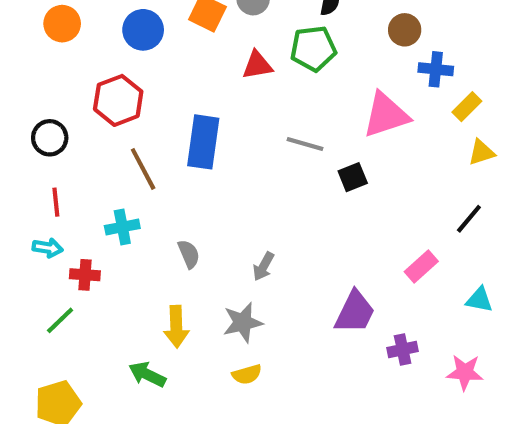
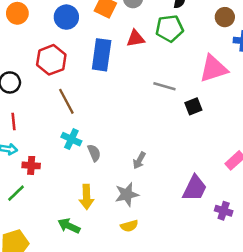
blue rectangle: (203, 142) -> (102, 55), moved
cyan cross: (122, 227) -> (71, 139), moved, turned 36
purple cross: (403, 349) -> (224, 211), turned 30

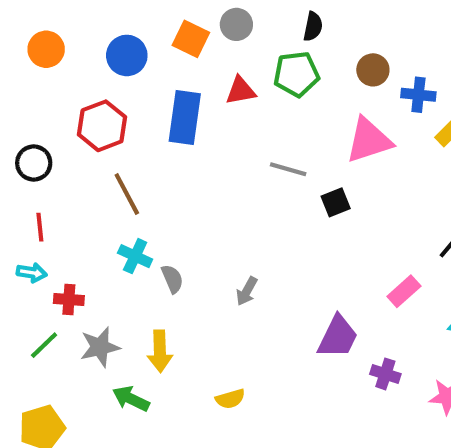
brown circle: (225, 17) -> (373, 70), moved
gray star: (127, 194) -> (100, 347), moved

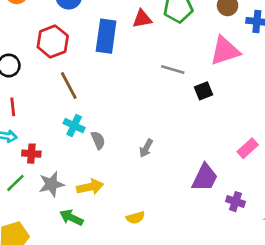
yellow arrow: (160, 351) -> (90, 187), turned -100

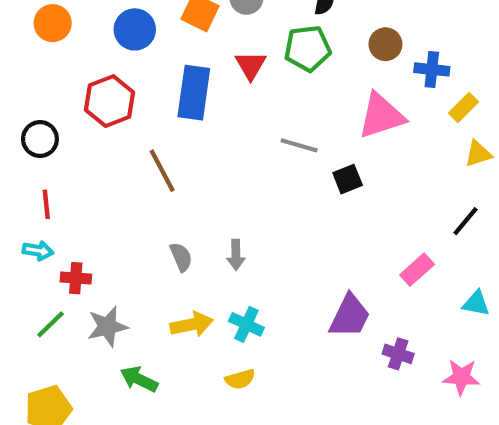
red triangle: (142, 19) -> (251, 65), turned -50
brown line: (69, 85) -> (162, 171), moved
cyan cross: (74, 126) -> (246, 324), moved
gray arrow: (146, 148) -> (236, 255), moved, turned -30
yellow arrow: (90, 187) -> (192, 324), moved

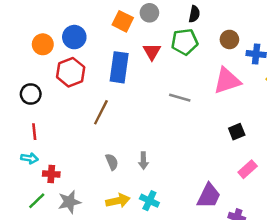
orange circle: (53, 23) -> (43, 44), moved
blue circle: (135, 29) -> (74, 37), moved
brown line: (162, 171) -> (101, 112), turned 55
black square: (348, 179) -> (237, 132), moved

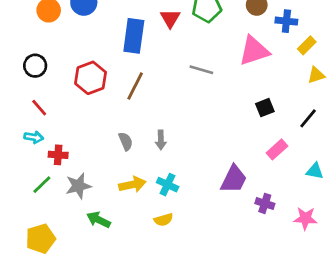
red hexagon: (71, 72) -> (91, 78), moved
brown line: (101, 112) -> (135, 86), moved
red line: (34, 132) -> (39, 108), turned -35

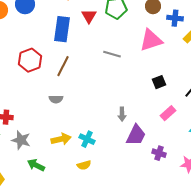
gray arrow: (161, 140) -> (122, 114), moved
gray semicircle: (126, 141) -> (56, 99), moved, turned 112
gray star: (78, 186) -> (21, 140), turned 30

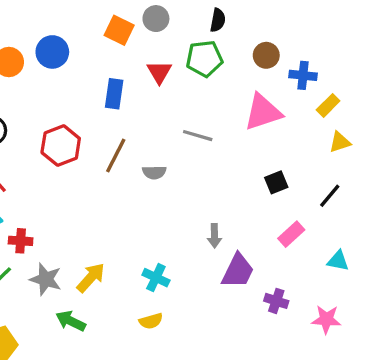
blue rectangle: (62, 29) -> (114, 94), size x0.7
gray semicircle: (56, 99) -> (154, 172), moved
yellow arrow: (61, 139) -> (91, 278), moved, turned -36

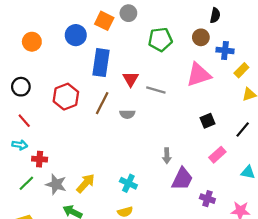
black semicircle: (218, 20) -> (215, 15), moved
blue circle: (52, 52) -> (76, 35), moved
red triangle: (159, 72) -> (131, 79), moved
blue rectangle: (114, 94) -> (101, 63), size x1.4

